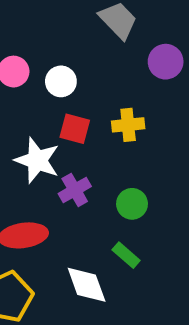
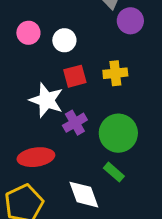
purple circle: (166, 62) -> (130, 21), moved
red square: (75, 129) -> (75, 76), turned -30
green circle: (132, 204) -> (118, 133), size x1.6

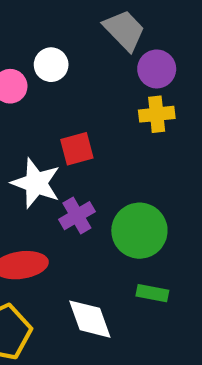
white circle: (64, 40) -> (51, 65), moved
yellow cross: (115, 73) -> (157, 114), moved
green rectangle: (114, 172) -> (152, 293), moved, turned -30

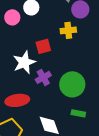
yellow cross: (157, 114) -> (68, 30), moved
white star: (36, 183) -> (24, 62), turned 30

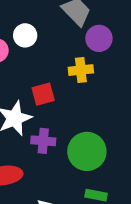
purple cross: (43, 77) -> (43, 141), turned 35

